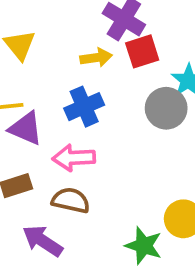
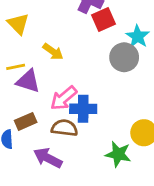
yellow arrow: (96, 58) -> (53, 52), moved, turned 50
blue cross: (84, 107) -> (83, 109), moved, turned 30
pink arrow: (74, 158) -> (64, 98), turned -32

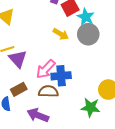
cyan star: (138, 36) -> (86, 17), moved
yellow arrow: (53, 52) -> (61, 34), moved
purple triangle: (28, 81) -> (18, 59), turned 36

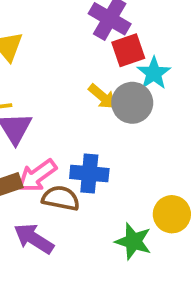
gray circle: (88, 34) -> (132, 103), moved
pink arrow: (46, 69) -> (37, 176), moved

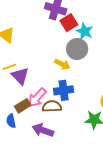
yellow arrow: (102, 97) -> (62, 64), moved

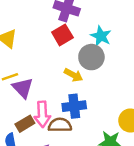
red square: (69, 23) -> (62, 35), moved
pink arrow: (37, 98) -> (42, 114), turned -45

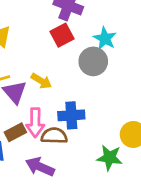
yellow arrow: (73, 75) -> (41, 81), moved

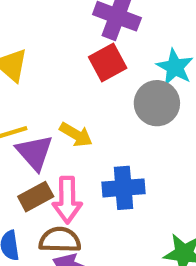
brown rectangle: (15, 132) -> (36, 197), moved
brown semicircle: (54, 136) -> (60, 240), moved

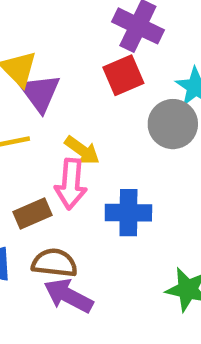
purple triangle: (35, 153) -> (40, 93), moved
pink arrow: (67, 200) -> (71, 184), moved

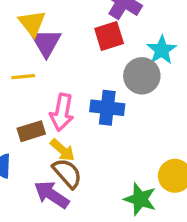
yellow arrow: (82, 150) -> (62, 150), moved
blue cross: (128, 213) -> (107, 108), moved
brown semicircle: (54, 263) -> (67, 173), moved, turned 36

